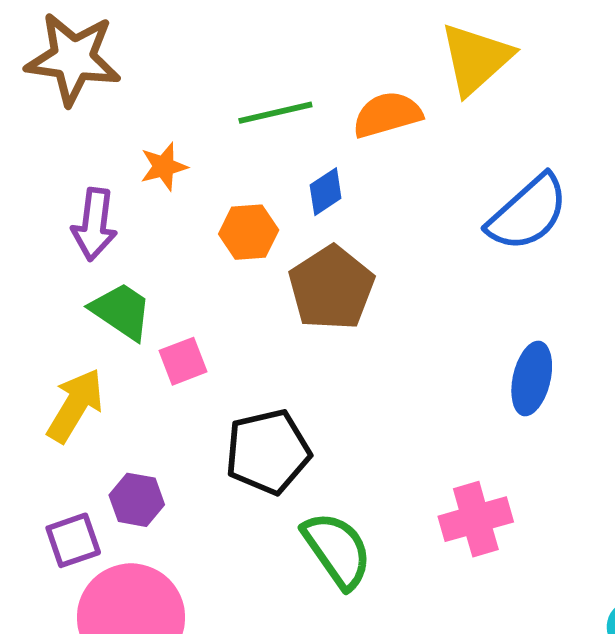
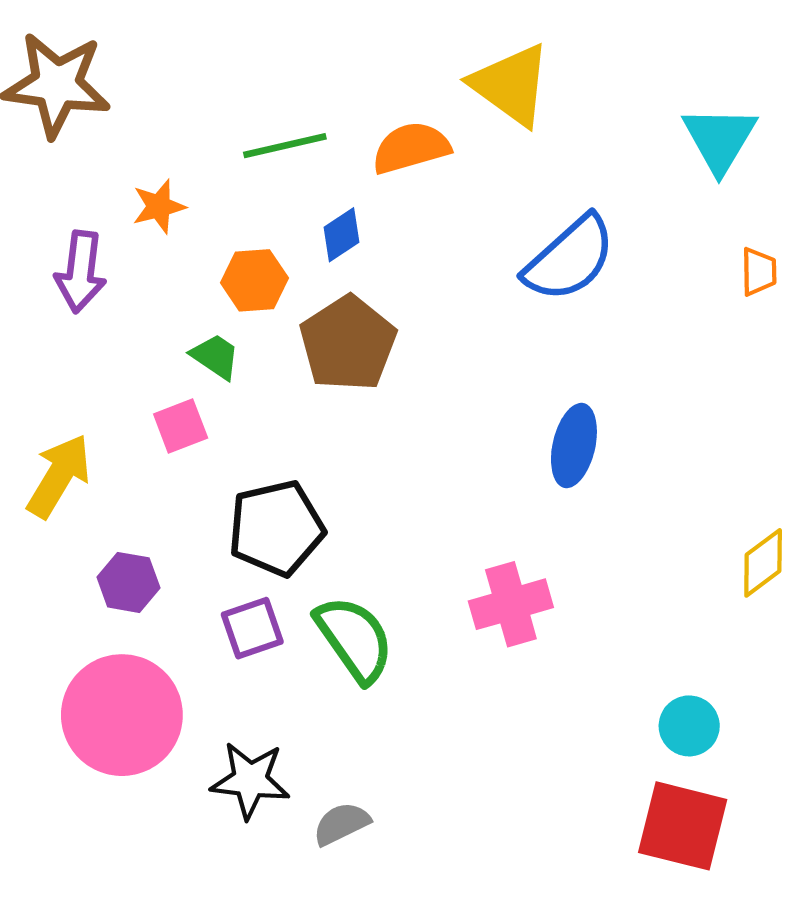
yellow triangle: (476, 59) -> (511, 85), turned -42
green trapezoid: (121, 311) -> (215, 356), moved, size x0.7
purple square: (73, 540) -> (252, 628), moved

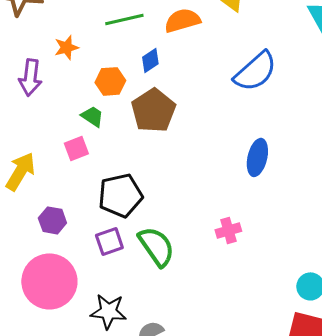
pink cross: (511, 604) -> (228, 230), size x0.7

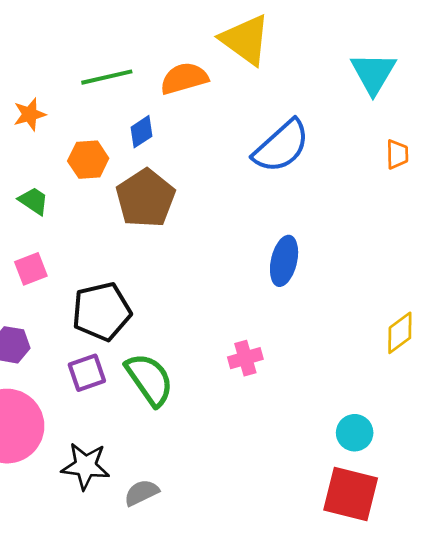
green trapezoid: (92, 116) -> (34, 201), moved
pink square: (76, 148) -> (31, 269), moved

